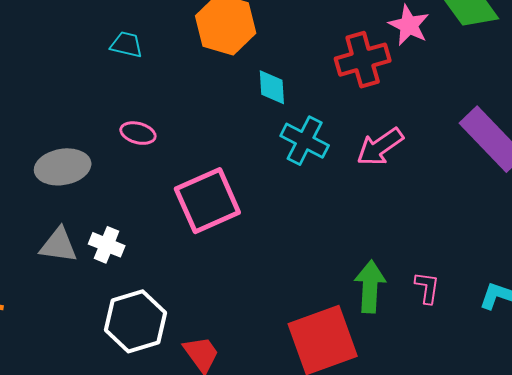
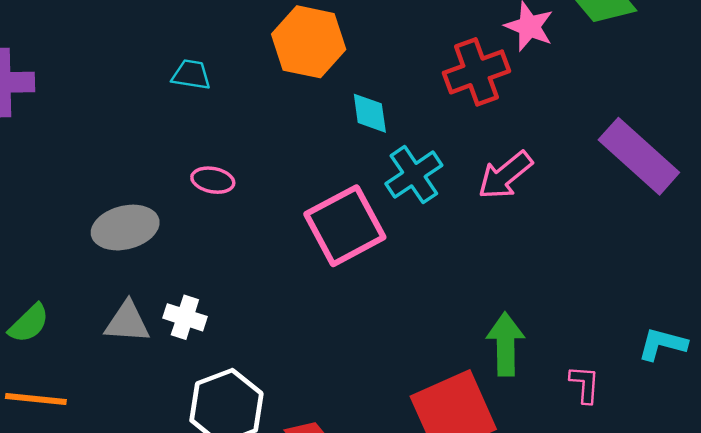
cyan cross: (305, 141) -> (414, 175), turned 33
pink square: (207, 201) -> (345, 226), moved
pink L-shape: (427, 288) -> (585, 384), moved

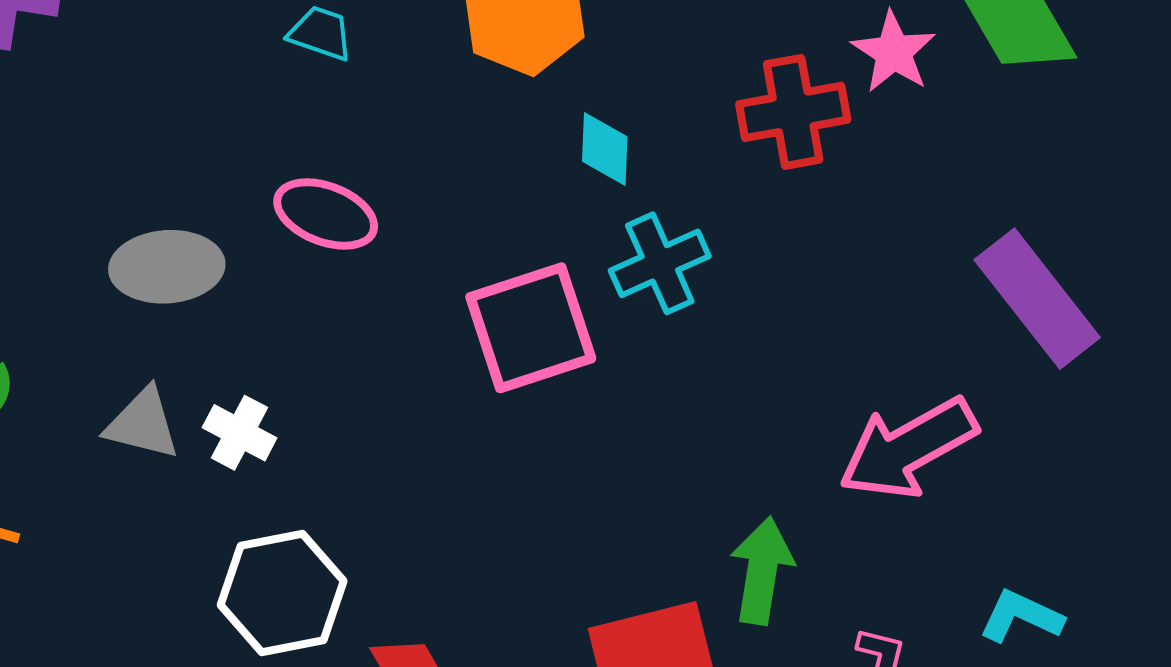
pink arrow: (505, 175) -> (908, 448), moved, size x1.4
pink ellipse: (213, 180) -> (326, 214), size x1.4

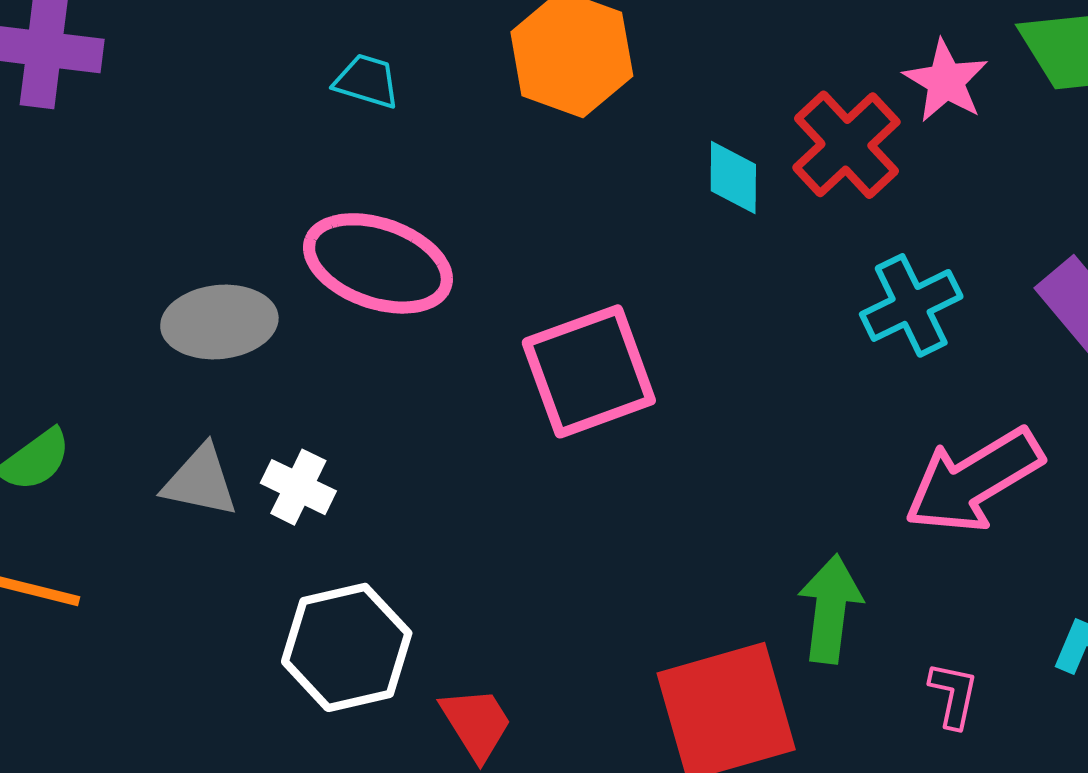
red cross: (793, 112) -> (846, 145), turned -31
cyan diamond: (605, 149) -> (733, 178), moved
pink ellipse: (326, 214) -> (378, 263), size x1.4
cyan cross: (660, 263) -> (911, 305), moved

